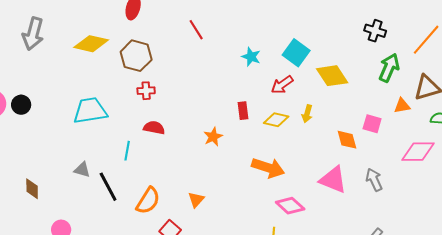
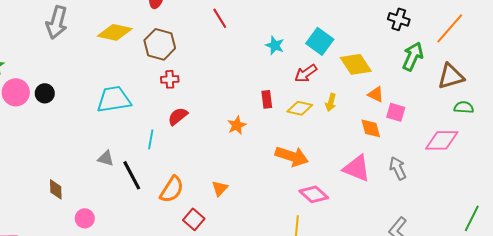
orange triangle: (402, 106) -> (376, 94), moved, turned 36
red semicircle: (154, 128) -> (178, 116), turned -50
brown diamond: (32, 189) -> (56, 189), moved

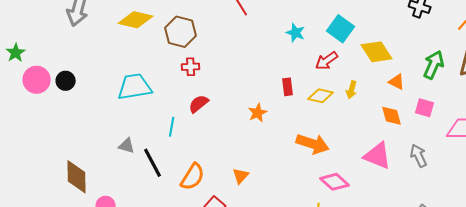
green arrow: (413, 56) -> (434, 65), moved
pink square: (396, 112) -> (425, 108), moved
brown diamond: (56, 189) -> (77, 177), size x1.6

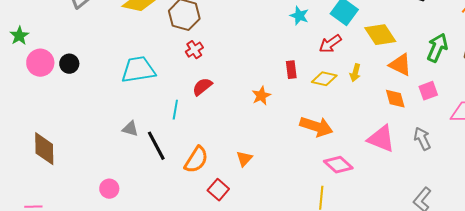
red cross: (191, 67) -> (194, 50), turned -30
orange triangle: (397, 82) -> (400, 65), size x1.4
pink square: (425, 108) -> (428, 91), turned -36
brown diamond: (77, 177) -> (44, 149), moved

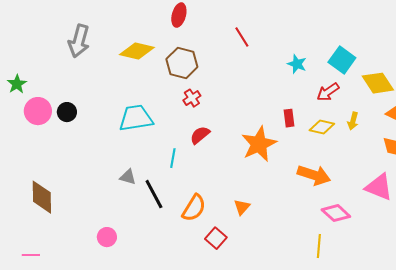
orange star: (261, 96) -> (259, 144), size x1.8

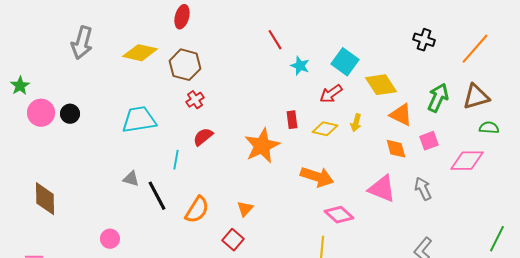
red line: (242, 37) -> (275, 40), moved
red square: (216, 238) -> (233, 240), moved

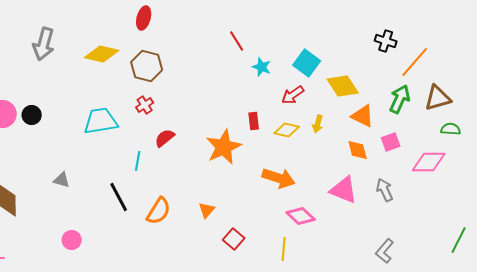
orange line: (475, 49) -> (415, 62), moved
red cross: (195, 100) -> (145, 105), moved
gray triangle: (131, 179) -> (62, 180), moved
red square: (233, 240) -> (234, 239), moved

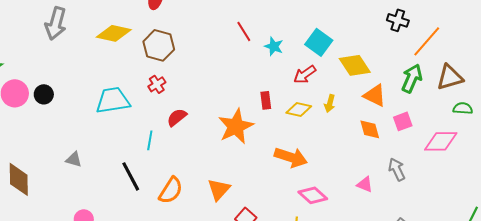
red line: (237, 41) -> (244, 31), moved
pink triangle: (344, 190) -> (365, 184), moved, size x0.6
orange triangle: (207, 210) -> (219, 189), size x1.4

